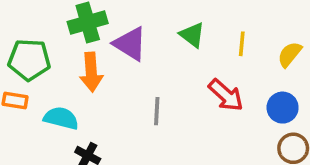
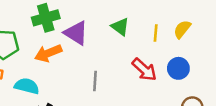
yellow semicircle: (290, 54) -> (182, 29), moved
orange arrow: (91, 72) -> (48, 53), turned 72
blue circle: (283, 108) -> (178, 68), moved

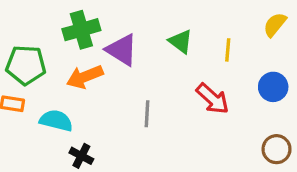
yellow semicircle: (182, 29) -> (275, 25), moved
blue circle: (178, 68) -> (273, 87), moved

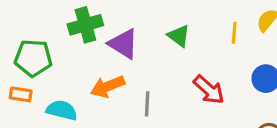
yellow line: (228, 50) -> (234, 33), moved
orange arrow: (85, 77) -> (108, 87), moved

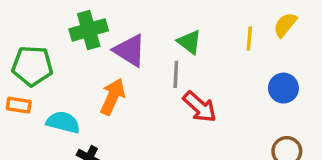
orange arrow: (108, 87) -> (113, 97), turned 136
red arrow: (209, 90) -> (200, 107), moved
gray line: (147, 104) -> (176, 74), moved

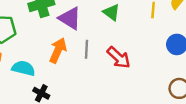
gray line: (176, 74) -> (86, 49), moved

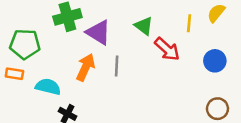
red arrow: (119, 58) -> (167, 49), moved

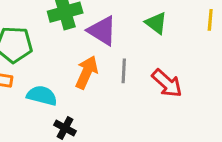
red arrow: (167, 49) -> (167, 83), moved

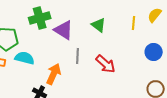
orange arrow: (87, 72) -> (54, 74), moved
cyan semicircle: (42, 96) -> (25, 58), moved

